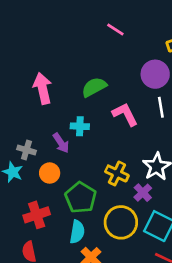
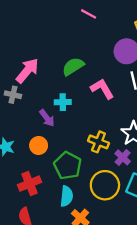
pink arrow: (43, 88) -> (27, 71), turned 56
gray cross: (26, 150) -> (13, 95), moved

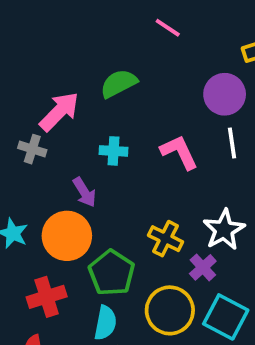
green semicircle: (73, 66) -> (119, 83), moved
cyan cross: (63, 102) -> (113, 151), moved
orange circle: (39, 145) -> (67, 236), size x1.6

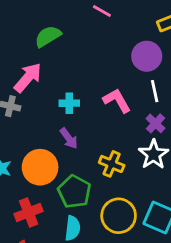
green semicircle: (119, 83) -> (48, 36), moved
purple arrow: (84, 192) -> (69, 138), moved
purple cross: (203, 267) -> (156, 123), moved

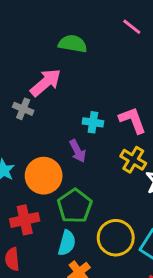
green semicircle: (48, 36) -> (73, 44), turned 32
cyan cross: (69, 103) -> (93, 122), moved
yellow cross: (112, 164) -> (133, 160), moved

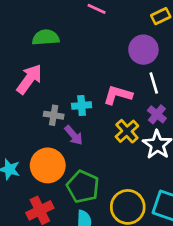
gray cross: (23, 109) -> (54, 115), moved
pink L-shape: (133, 120) -> (118, 95), turned -40
yellow cross: (133, 160) -> (127, 131), turned 30

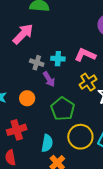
orange circle: (48, 165) -> (27, 98), size x0.6
green pentagon: (83, 187) -> (63, 109), moved

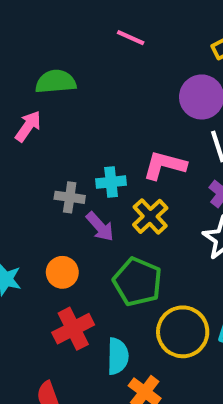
pink arrow: (23, 34) -> (28, 126), moved, size x0.7
yellow cross: (88, 82) -> (150, 216), moved
red cross: (17, 130) -> (73, 329), moved

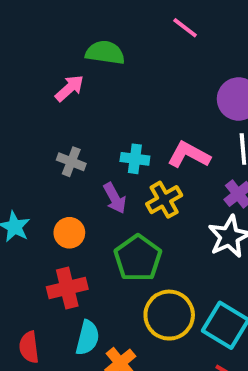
gray cross: (70, 197) -> (71, 162), moved
cyan semicircle: (118, 356) -> (87, 338), moved

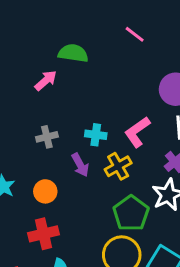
pink L-shape: (189, 155) -> (137, 132), turned -64
gray cross: (71, 162) -> (47, 137), turned -35
green pentagon: (138, 258) -> (131, 213), moved

